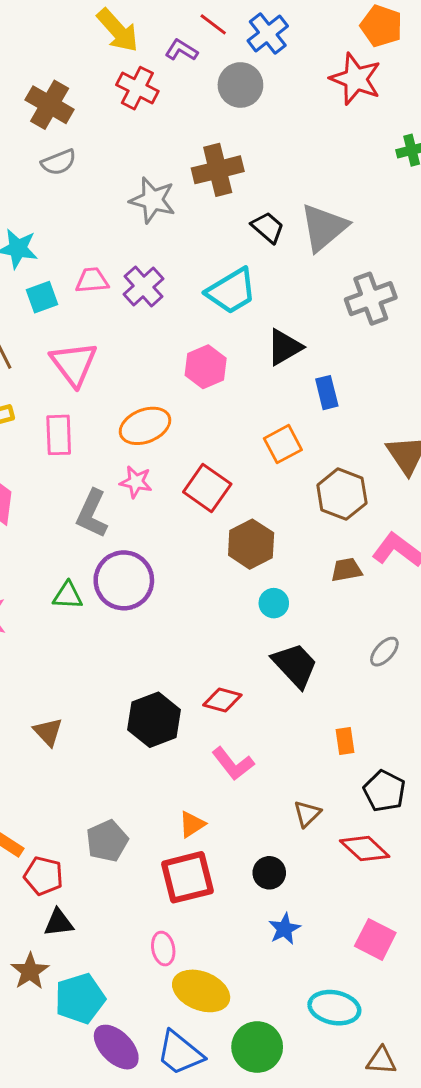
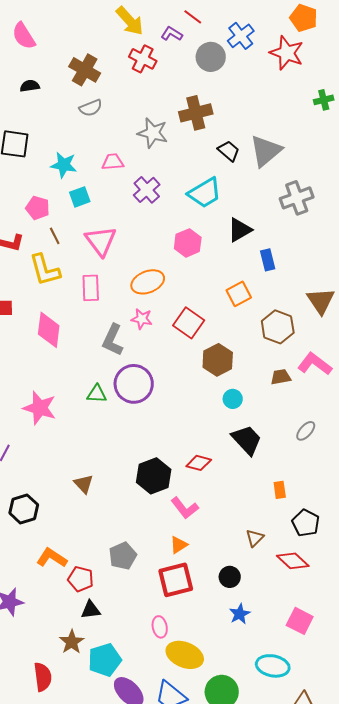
blue cross: (268, 33) -> (241, 36), moved
pink trapezoid: (92, 280) -> (113, 162), moved
pink L-shape: (233, 764) -> (185, 508), moved

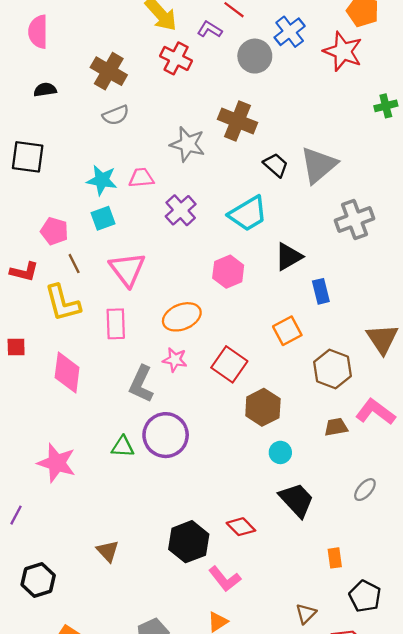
pink semicircle: (24, 36) -> (38, 32), turned 32
brown cross: (196, 113) -> (237, 121), turned 36
cyan star: (64, 165) -> (102, 180), moved
red diamond: (199, 463) -> (241, 527), turned 30

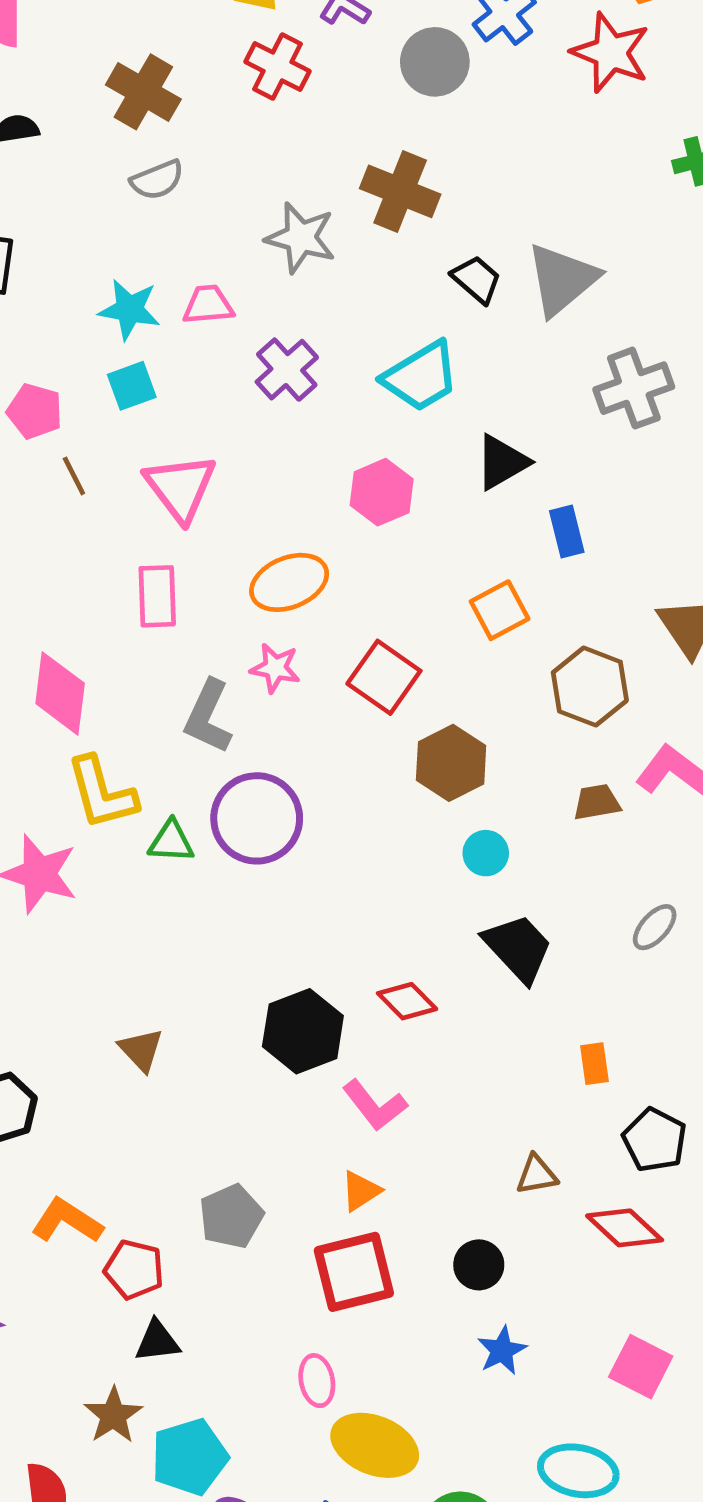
yellow L-shape: (62, 303) -> (102, 793), moved
brown triangle: (306, 614) -> (537, 1175), turned 35

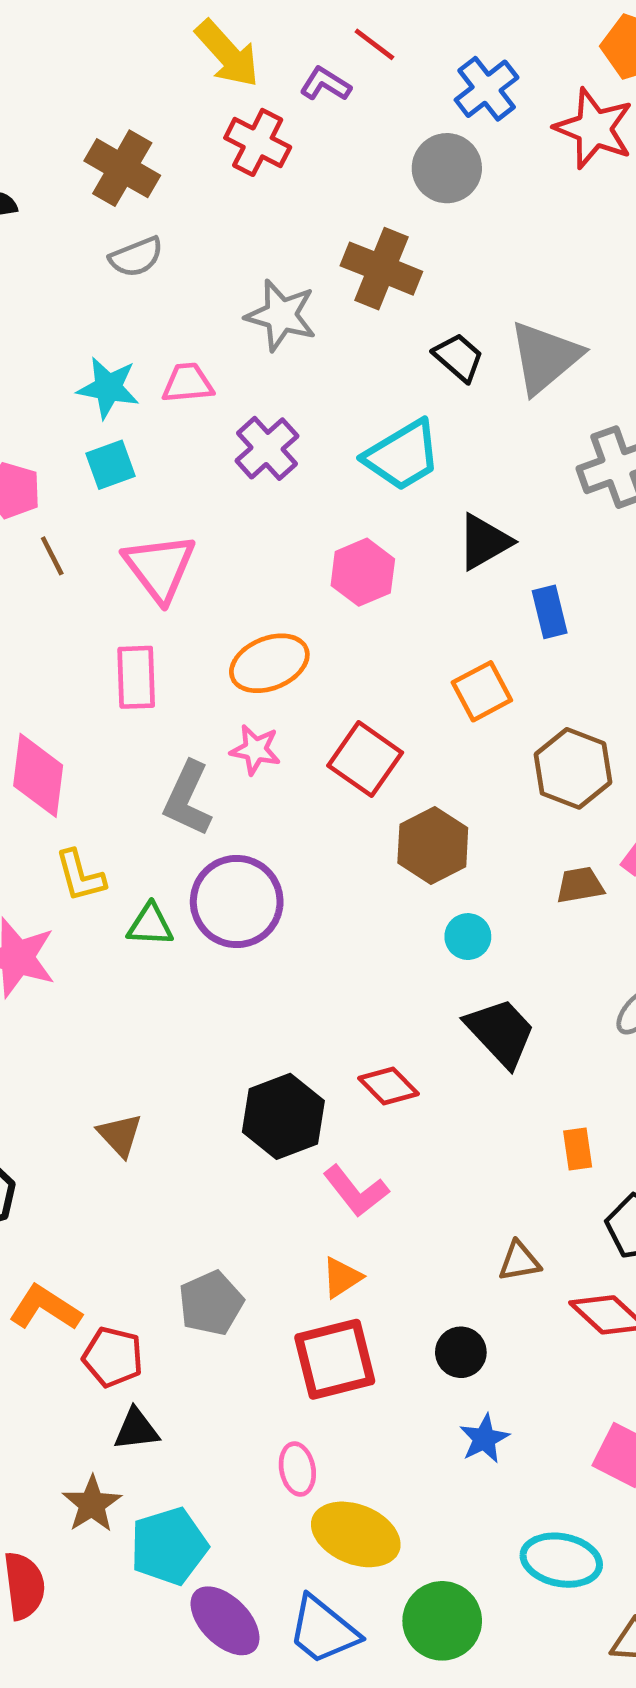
gray circle: (435, 62) -> (447, 168), moved
yellow L-shape: (102, 793) -> (80, 876), size x0.7

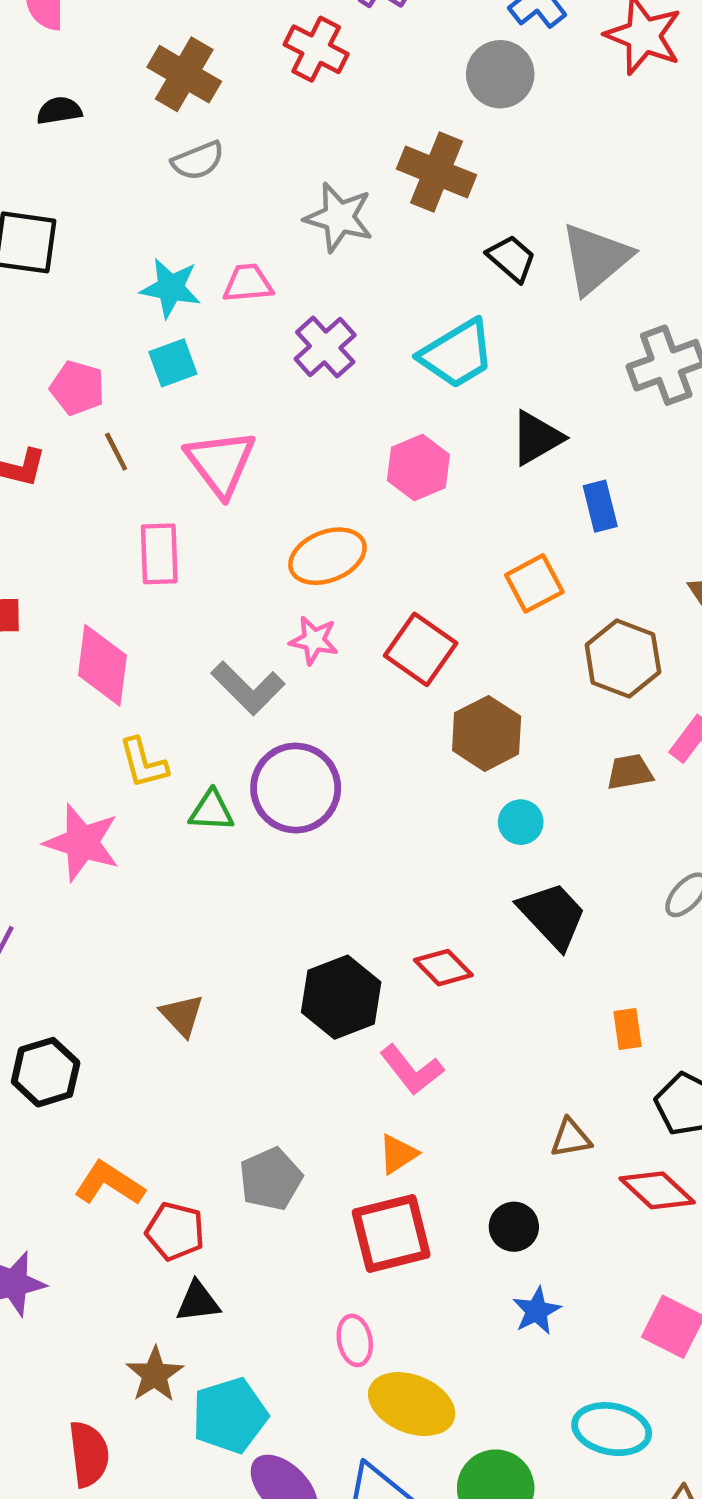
pink rectangle: (136, 677) -> (159, 554), moved
gray L-shape: (188, 799) -> (248, 688), turned -70

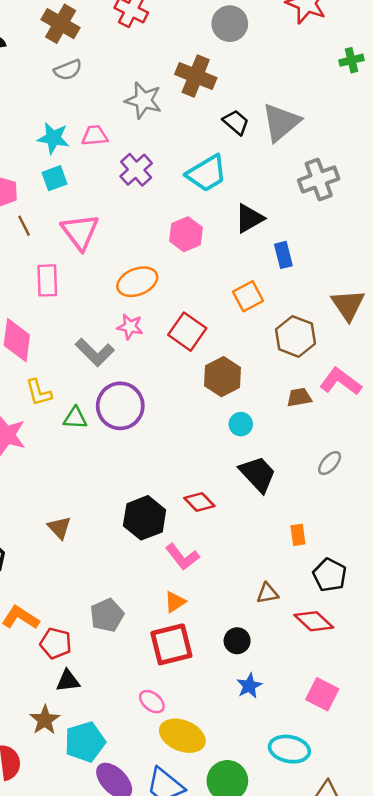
pink ellipse: (355, 1340) -> (152, 702), turned -40

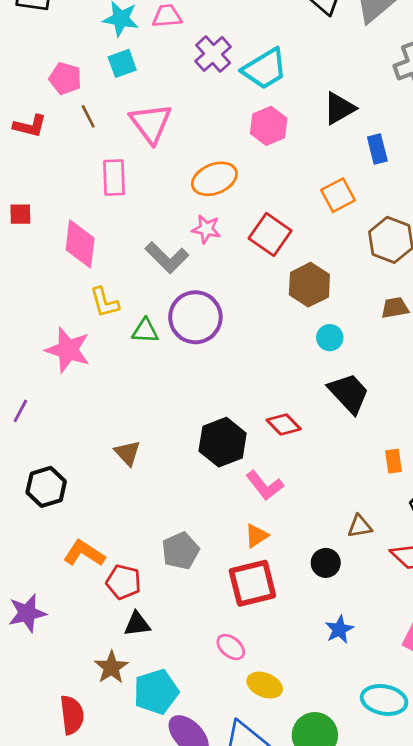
cyan trapezoid: (207, 173) -> (265, 69), moved
black circle: (237, 641) -> (326, 563), moved
yellow ellipse: (182, 736) -> (265, 685), size x0.7

